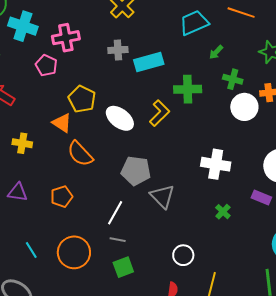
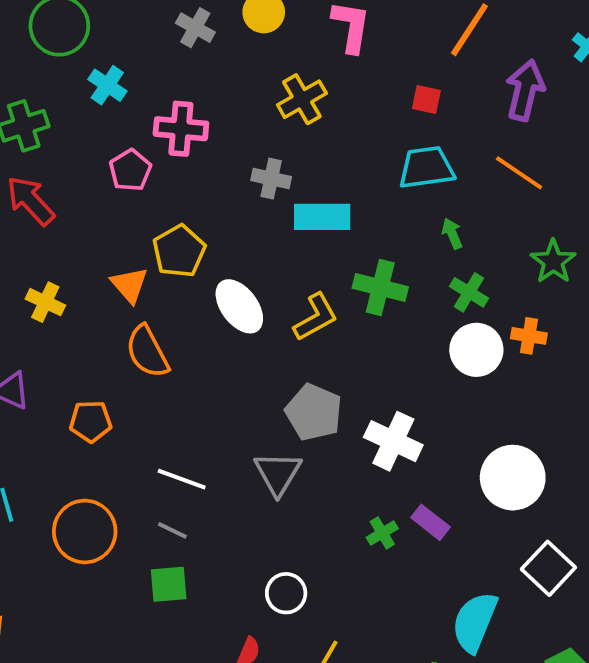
cyan cross: (23, 26) -> (107, 85), size x0.7
green arrow: (216, 52) -> (452, 233), turned 98
gray pentagon: (136, 171) -> (314, 412), moved
purple rectangle: (261, 197) -> (430, 522), moved
white line: (115, 213) -> (182, 479), turned 65

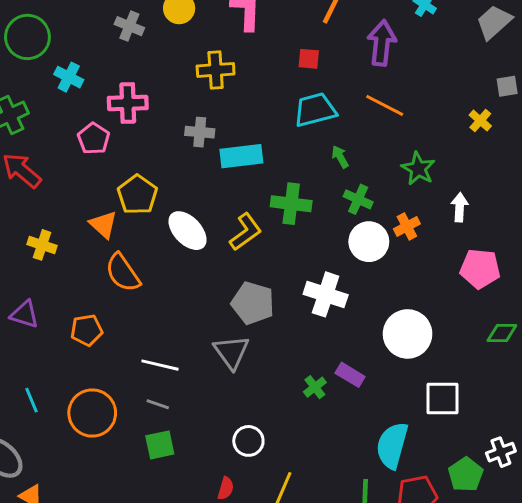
yellow cross: (302, 99) -> (216, 70), turned 33
orange cross: (529, 336) -> (407, 226), turned -30
white cross: (393, 441) -> (326, 294), moved
white square: (548, 568) -> (442, 399), turned -36

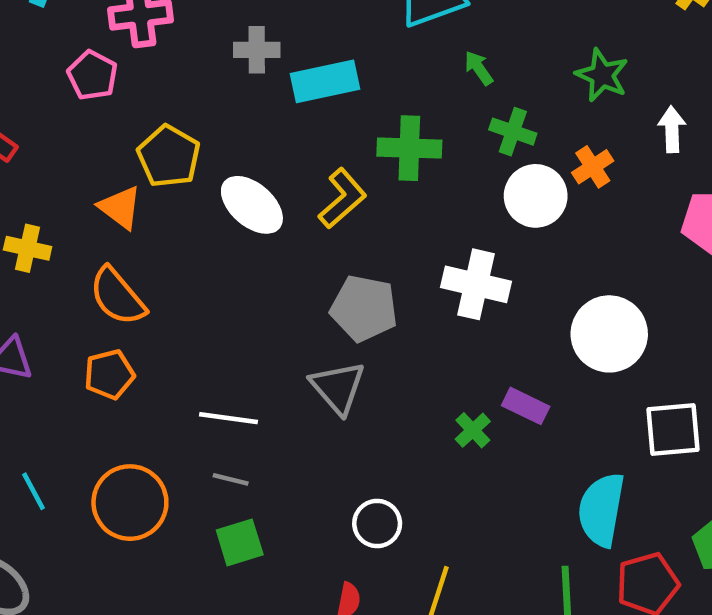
orange semicircle: (123, 273) -> (117, 296), moved

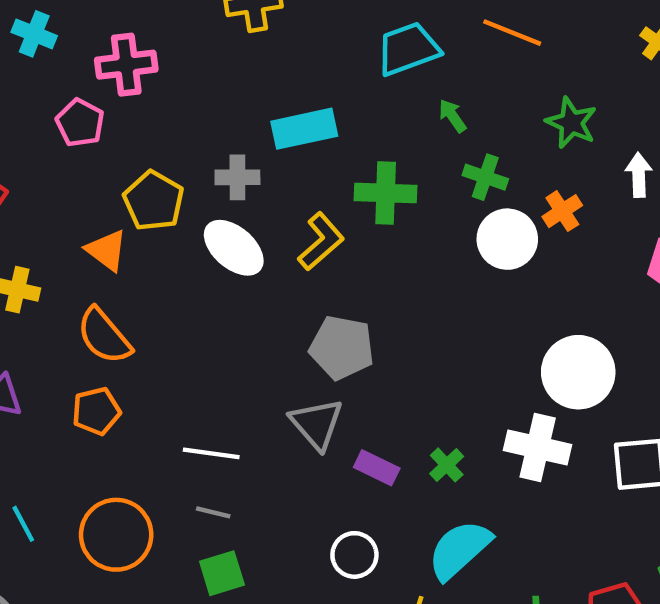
gray cross: (257, 50) -> (237, 177), moved
white cross: (476, 284) -> (538, 447), moved
purple rectangle: (526, 406) -> (377, 468), moved
cyan semicircle: (601, 510) -> (459, 550), moved, turned 38

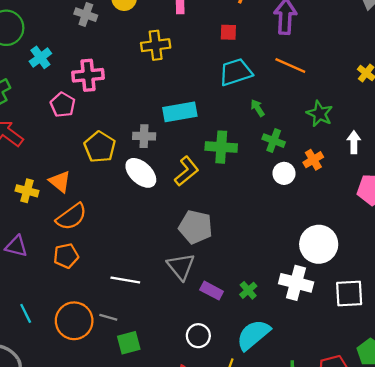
cyan cross: (34, 34) -> (40, 57), turned 30
white circle: (507, 239) -> (284, 173), size x0.7
orange triangle: (107, 250) -> (60, 182), moved
orange semicircle: (104, 336) -> (71, 217), turned -88
gray line: (213, 512) -> (108, 317), moved

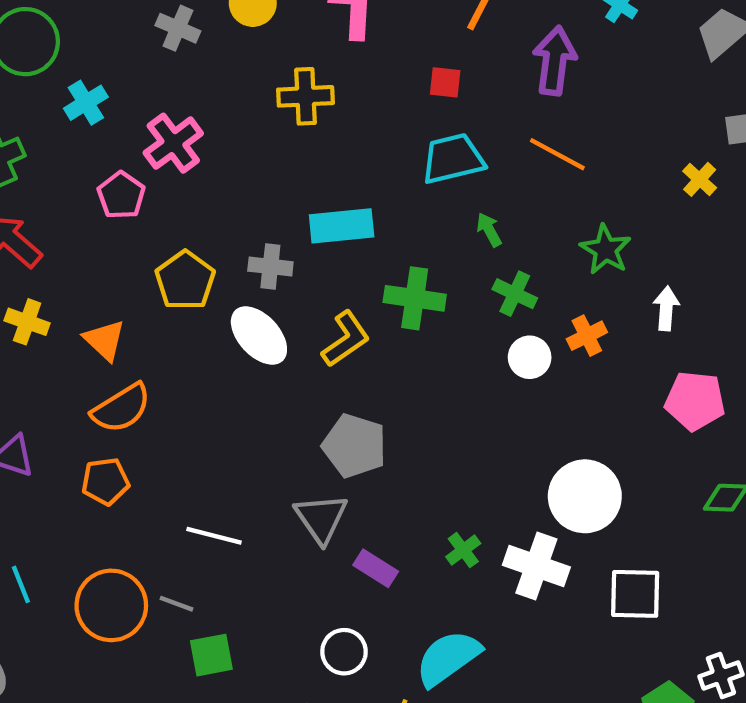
pink cross: (88, 75) -> (173, 143), turned -36
yellow cross: (27, 191) -> (27, 322), moved
green cross: (248, 290) -> (463, 550), moved

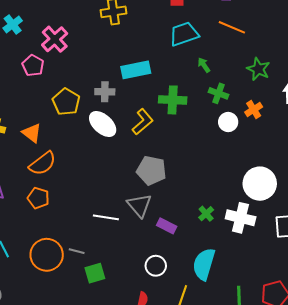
orange pentagon: (105, 481) -> (38, 198), turned 30
white line: (214, 536) -> (106, 217), moved
cyan semicircle: (448, 658) -> (204, 264), turned -32

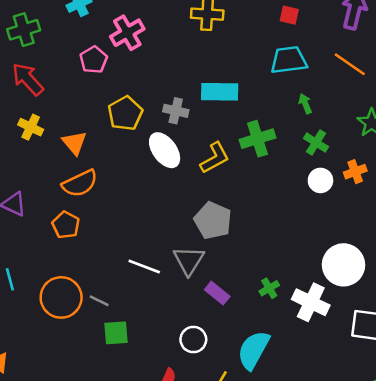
green cross: (173, 100) -> (257, 139), turned -32

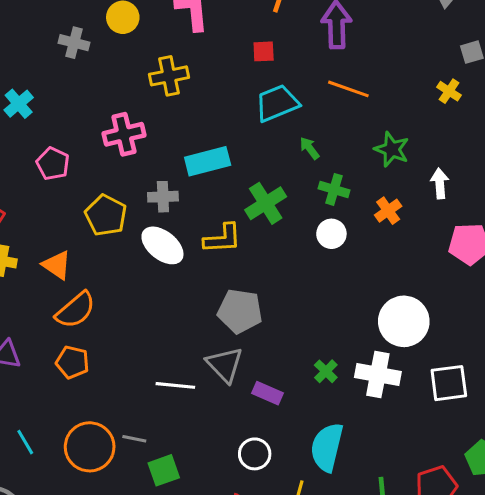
pink cross: (127, 33) -> (124, 134), moved, turned 32
yellow L-shape: (215, 158) -> (223, 239), turned 40
white circle: (320, 180) -> (331, 234), moved

